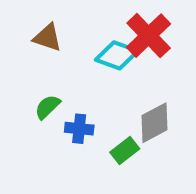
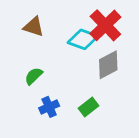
gray diamond: (154, 123) -> (108, 65), moved
blue cross: (79, 129) -> (49, 107), moved, turned -30

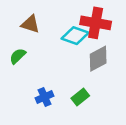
red cross: (105, 25) -> (96, 23), turned -36
green semicircle: (34, 76) -> (18, 56), moved

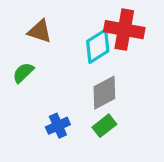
cyan diamond: (75, 36) -> (98, 46), turned -52
gray diamond: (98, 59) -> (104, 93), moved

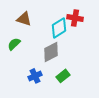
red cross: (124, 30) -> (75, 18), size x0.7
gray diamond: (104, 93) -> (51, 52), moved

